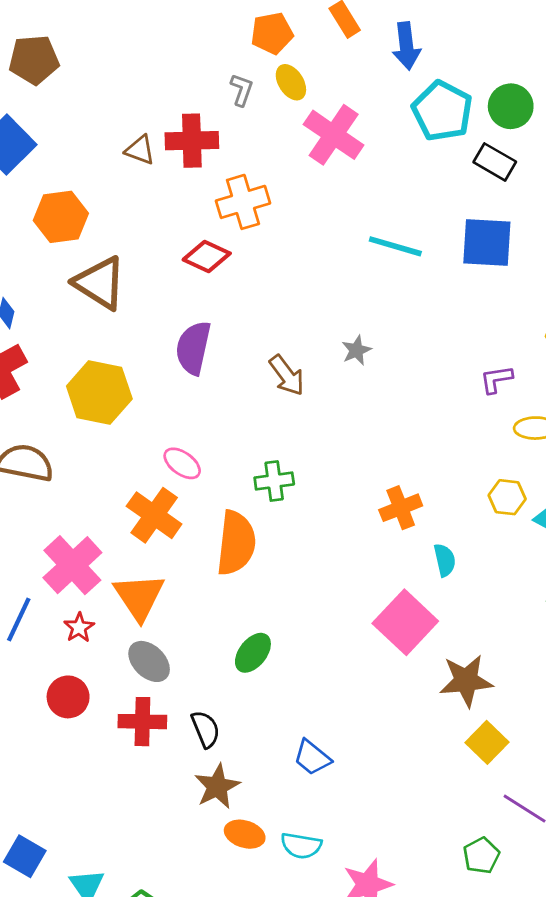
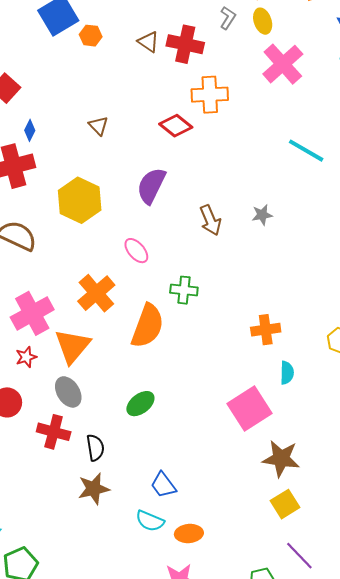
orange hexagon: (61, 217) -> (91, 36), moved, size x0.6
brown triangle: (100, 283) -> (98, 126), size x0.5
pink ellipse: (182, 463) -> (136, 251), moved
orange ellipse: (245, 834) -> (189, 534), moved, turned -36
cyan semicircle: (301, 846) -> (150, 521), moved

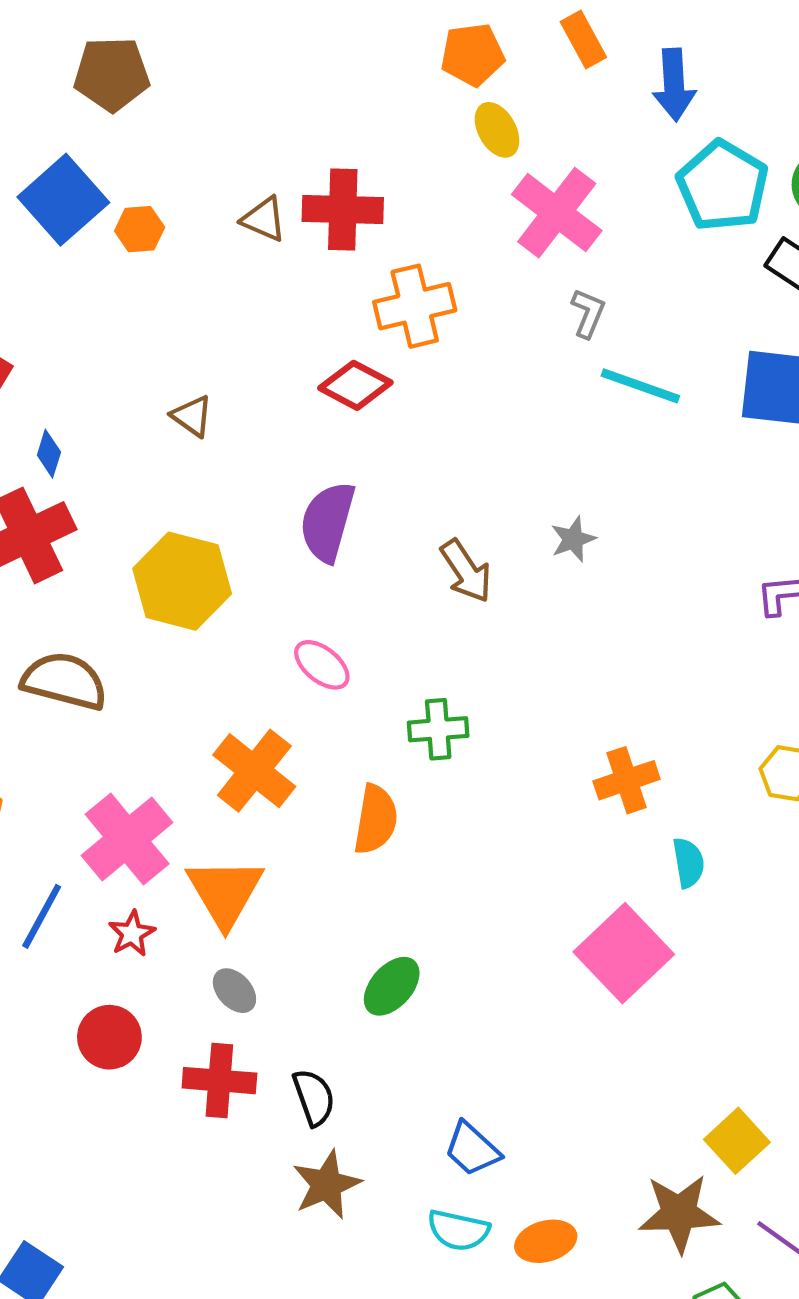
gray L-shape: (228, 18) -> (588, 313), moved
orange semicircle: (148, 326) -> (376, 819), size x0.7
gray ellipse: (68, 392) -> (234, 991), size x0.7
brown star: (281, 459) -> (679, 1213), moved

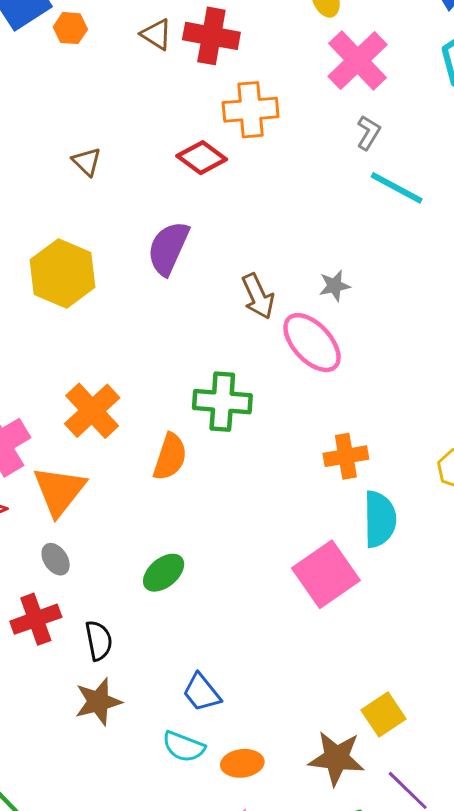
pink ellipse: (322, 665) -> (312, 343), moved, size x1.6
green cross: (438, 729) -> (222, 402), size x1.4
cyan semicircle: (688, 863) -> (380, 519), size x1.6
red cross: (219, 1081) -> (36, 619), turned -33

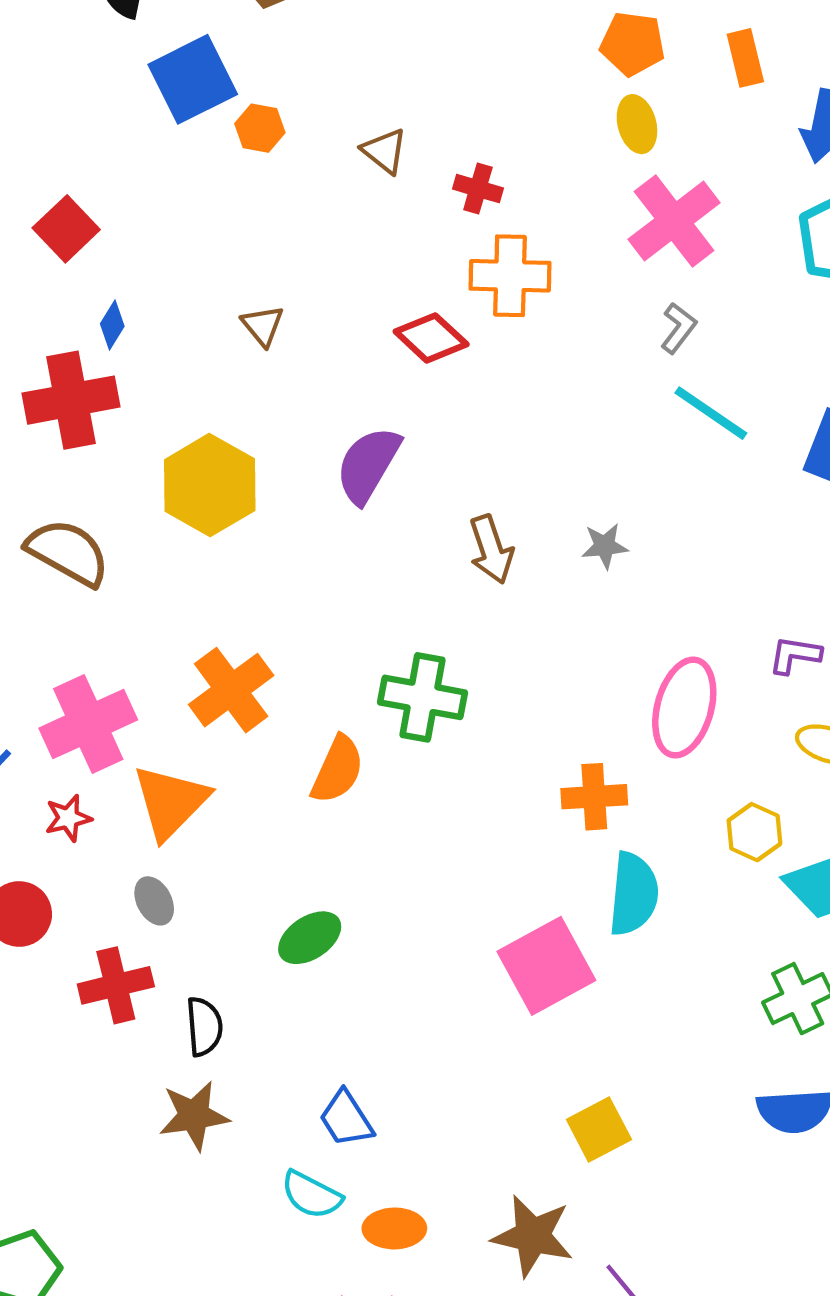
red cross: (211, 36) -> (478, 189), moved, size x0.6
pink ellipse: (312, 343) -> (684, 708), moved, turned 52
yellow square: (384, 715) -> (599, 1130), moved

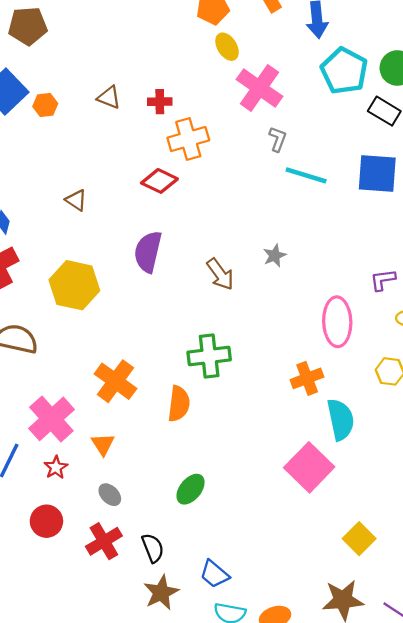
orange triangle: (171, 802) -> (103, 444), size x0.6
blue trapezoid: (346, 1119) -> (214, 574), moved

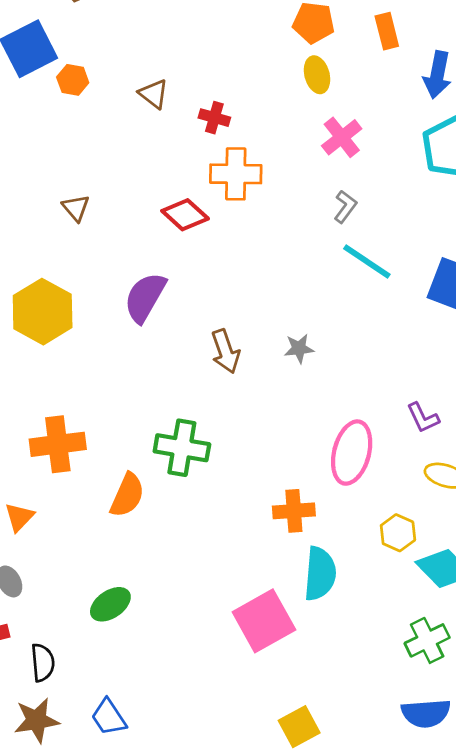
pink cross: (259, 88) -> (342, 137), size x0.7
purple L-shape: (383, 280) -> (423, 418), turned -124
orange cross: (115, 381) -> (58, 444), turned 30

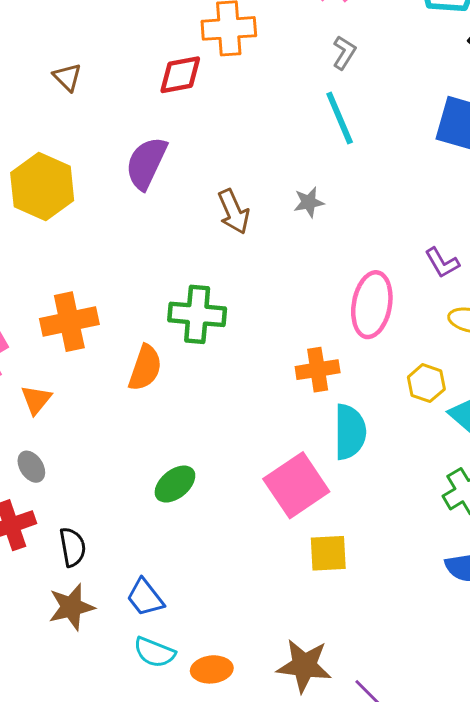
red diamond: (185, 215) -> (180, 75), turned -48
cyan line: (367, 262) -> (340, 118), moved, turned 38
green ellipse: (110, 604) -> (175, 484), moved
yellow square: (299, 727) -> (328, 553), moved, turned 30

